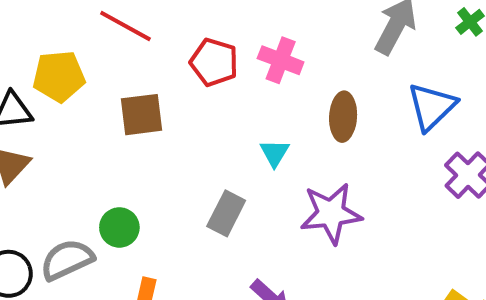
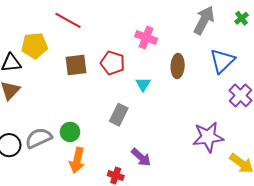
red pentagon: (214, 62) -> (113, 63), moved
purple star: (331, 213) -> (208, 137), moved
green circle: (119, 227) -> (70, 132), moved

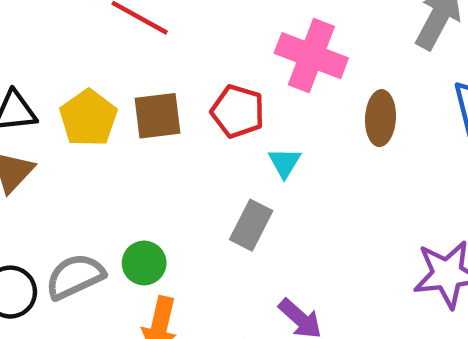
pink cross: (146, 38) -> (311, 56), size x1.4
yellow pentagon: (34, 46) -> (88, 118), moved, turned -30
cyan triangle: (143, 84) -> (285, 163), moved

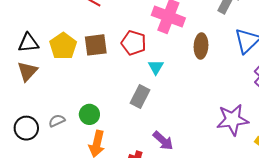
gray semicircle: (75, 276) -> (57, 121), size x0.6

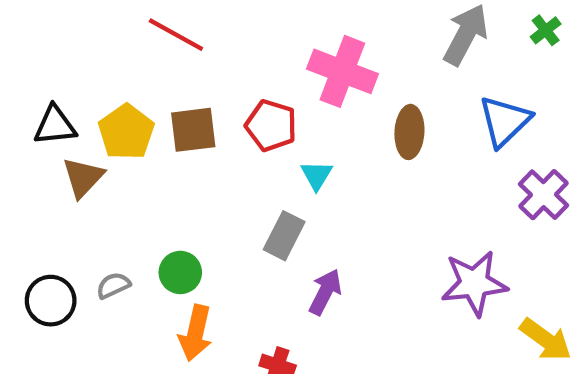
brown triangle: (27, 71) -> (83, 177), moved
purple arrow: (163, 141) -> (325, 292), moved, turned -105

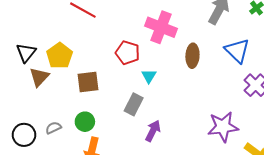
blue triangle: (505, 121) -> (237, 51), turned -32
black triangle: (55, 125) -> (26, 53), turned -45
brown square: (193, 130) -> (88, 82), moved

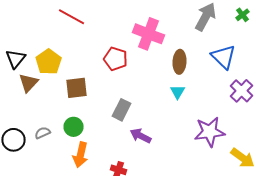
cyan triangle: (149, 76) -> (178, 92), moved
purple arrow: (153, 131) -> (140, 136), turned -90

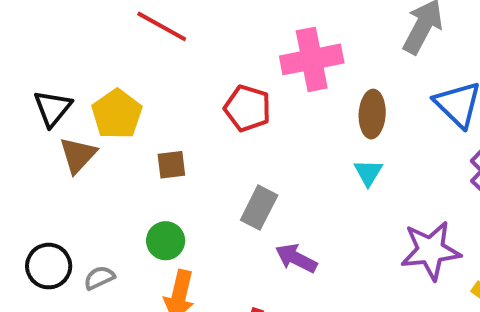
pink cross: (148, 34) -> (312, 59), turned -32
brown square: (76, 88) -> (171, 165), size x0.7
gray semicircle: (42, 133) -> (99, 278), moved

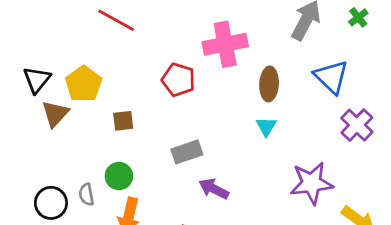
gray rectangle: (259, 208) -> (187, 152), turned 44
black circle: (49, 266) -> (51, 203), moved
gray semicircle: (99, 278) -> (86, 194), moved, turned -75

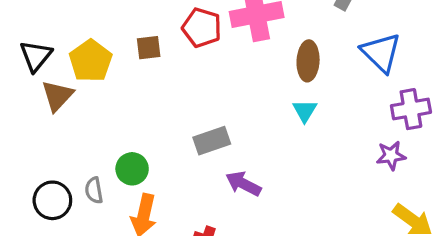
red pentagon: (178, 80) -> (202, 28), moved
brown square: (123, 121) -> (149, 48), moved
purple cross: (357, 125) -> (411, 109), turned 36
purple star: (312, 183) -> (391, 156), moved, size x0.6

